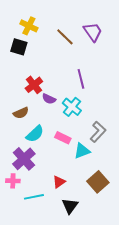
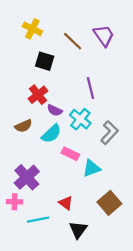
black square: (19, 47) -> (45, 61), moved
gray L-shape: (98, 132) -> (109, 133), moved
cyan semicircle: (35, 134) -> (51, 134), moved
red triangle: (59, 182) -> (66, 203), turned -48

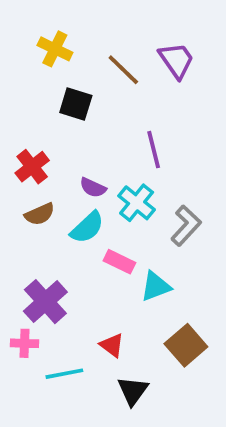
red cross: (38, 95) -> (32, 167), moved

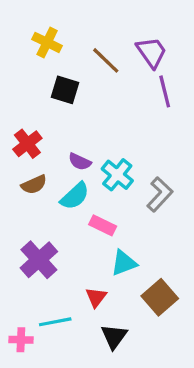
purple line: (154, 150) -> (165, 91), moved
cyan triangle: (156, 286) -> (124, 263), moved
pink cross: (24, 343) -> (21, 340), moved
red triangle: (112, 345) -> (96, 297), turned 30

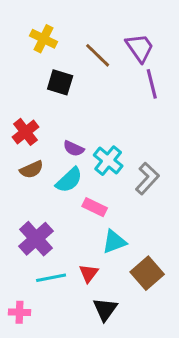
cyan line: (55, 322) -> (51, 278), moved

